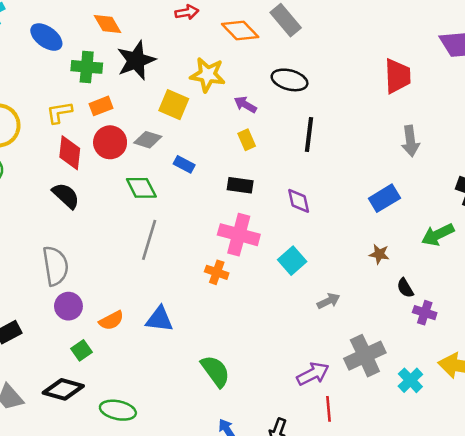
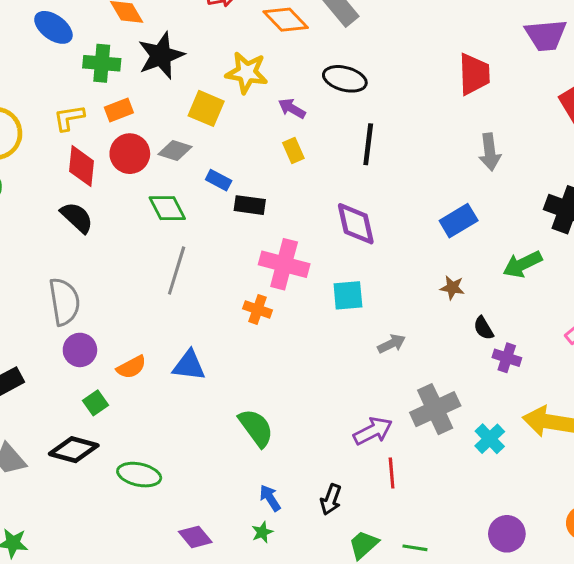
black rectangle: (240, 185) -> (250, 205), moved
purple diamond: (299, 201) -> (356, 224), size x1.4
cyan square: (292, 261) -> (348, 295), turned 36

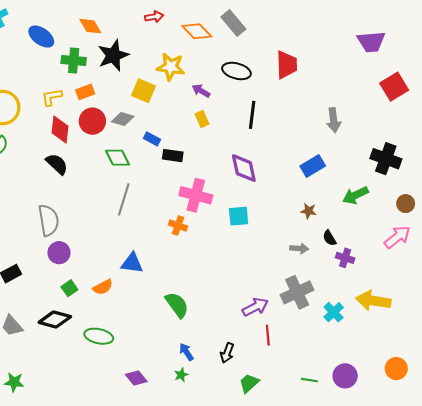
red trapezoid: (474, 74) -> (287, 65), moved
gray arrow: (392, 344) -> (299, 248), moved, turned 30
orange semicircle: (131, 367) -> (103, 287), moved
green line: (415, 548) -> (310, 380), moved

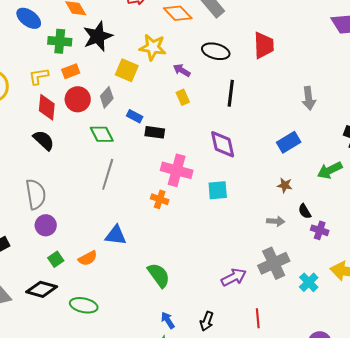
gray diamond: (123, 119) -> (107, 97), turned -65
red line: (268, 335) -> (258, 318), moved

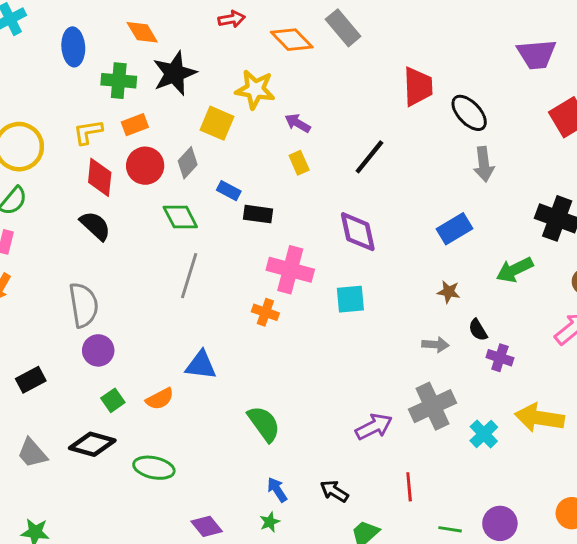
blue ellipse: (29, 18) -> (73, 47), turned 50
black ellipse: (216, 51) -> (469, 113), moved, turned 32
black line: (231, 93) -> (369, 157), turned 32
black arrow: (207, 321) -> (334, 491), turned 102

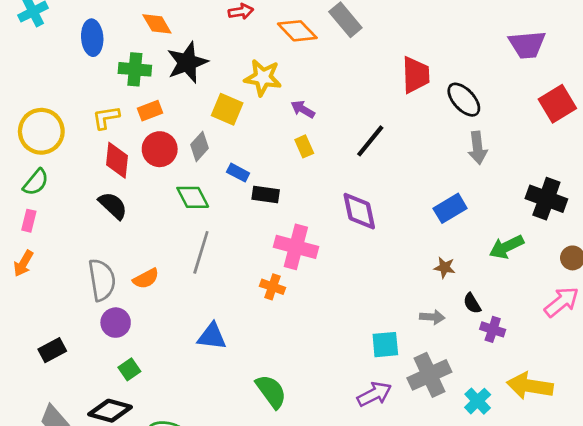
cyan square: (350, 299) -> (385, 345), moved
orange semicircle: (160, 399) -> (146, 279), moved

